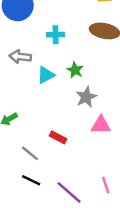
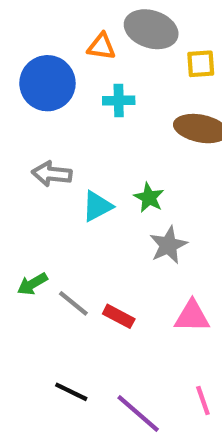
cyan cross: (56, 35) -> (119, 100), moved
pink triangle: (101, 125) -> (192, 316), moved
gray line: (30, 153) -> (73, 303), moved

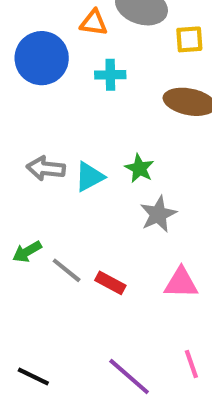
gray arrow: (52, 174) -> (46, 168), moved
black line: (71, 392) -> (33, 376), moved

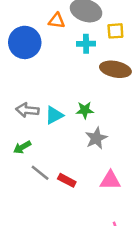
cyan cross: (110, 75) -> (86, 44), moved
green star: (139, 168) -> (85, 110), turned -30
green arrow: (27, 252) -> (22, 147), moved

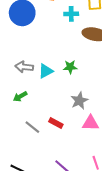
gray star: (96, 138) -> (79, 101), moved
gray line: (40, 173) -> (32, 127), moved

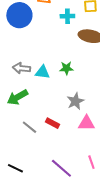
cyan triangle: (46, 71) -> (42, 72), turned 35
green arrow: (20, 97) -> (17, 97), size x1.5

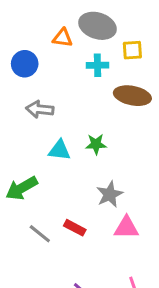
blue circle: (19, 15) -> (25, 64), size x0.7
gray arrow: (21, 68) -> (40, 109), moved

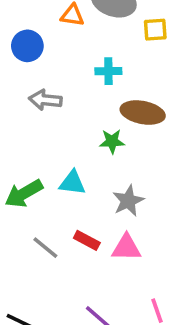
cyan cross: (97, 65) -> (108, 71), moved
brown ellipse: (132, 96) -> (143, 113), moved
cyan triangle: (60, 150) -> (72, 183), moved
pink triangle: (126, 228) -> (126, 248), moved

